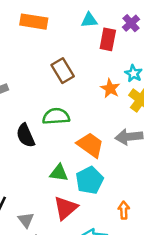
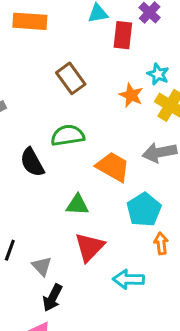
cyan pentagon: (89, 180) -> (144, 210), moved

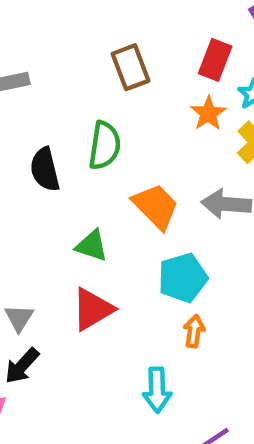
red rectangle: (123, 35) -> (215, 60), moved
green semicircle: (68, 135) -> (105, 145), turned 92
cyan arrow: (128, 279) -> (157, 390), moved, turned -108

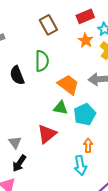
red rectangle: (215, 60) -> (85, 16), turned 54
green triangle: (92, 246) -> (61, 108), moved
orange arrow: (194, 331) -> (88, 145), moved

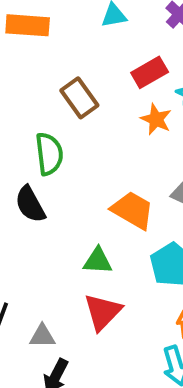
green semicircle: (42, 61) -> (49, 154), moved
green triangle: (61, 108) -> (98, 261), moved
gray triangle: (15, 142) -> (42, 336), turned -48

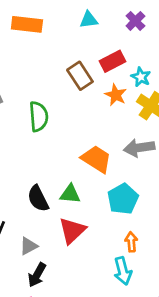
brown rectangle: (79, 98) -> (80, 76), moved
black semicircle: (30, 204) -> (38, 199), moved
gray triangle: (42, 336) -> (29, 246), turned -30

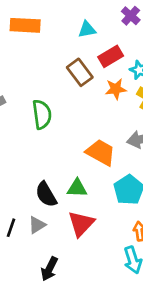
cyan triangle: (89, 20) -> (87, 29), moved
orange star: (116, 95) -> (116, 89), turned -30
gray triangle: (29, 246) -> (37, 225), moved

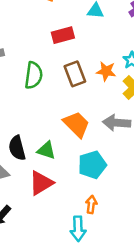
red rectangle: (111, 56) -> (63, 35), moved
brown rectangle: (80, 72) -> (75, 74), moved

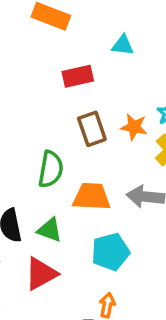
green semicircle: (34, 75) -> (51, 169), moved
orange trapezoid: (77, 124) -> (92, 197), turned -44

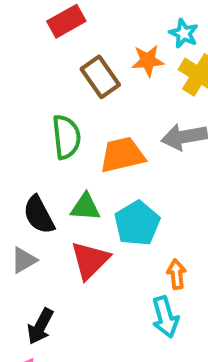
cyan pentagon: (110, 252) -> (137, 223), moved

